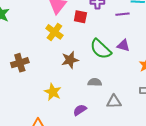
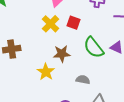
red square: (80, 17) -> (73, 23), moved
yellow star: (53, 92) -> (46, 72), moved

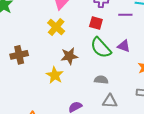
red square: (73, 23) -> (96, 23), moved
gray semicircle: (83, 80) -> (101, 80), moved

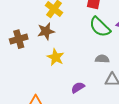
brown star: (69, 56) -> (46, 31), moved

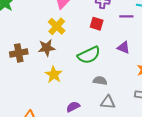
green semicircle: (100, 27) -> (89, 55), moved, turned -75

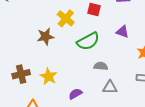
yellow cross: (57, 26) -> (66, 18), moved
brown cross: (19, 53) -> (21, 74), moved
yellow star: (54, 74) -> (49, 76), moved

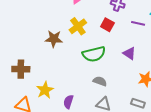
yellow star: (49, 76) -> (45, 90), moved
purple semicircle: (75, 94) -> (68, 102), turned -56

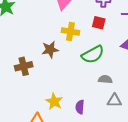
yellow cross: (78, 26) -> (70, 32), turned -30
brown cross: (21, 69) -> (24, 66), moved

